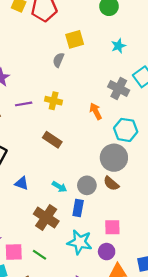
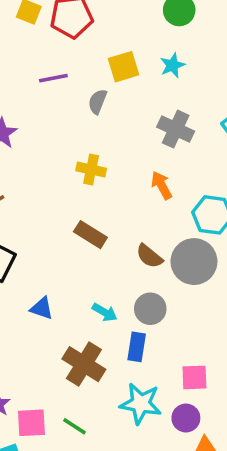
cyan star: (118, 46) -> (172, 65), moved
gray cross: (119, 88) -> (176, 129), moved
purple line: (24, 104) -> (53, 78), moved
brown semicircle: (111, 183) -> (149, 256), moved

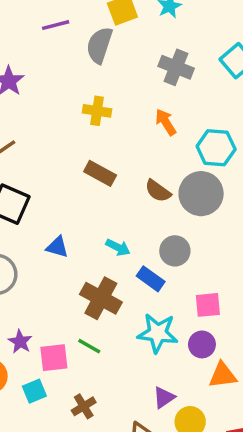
gray semicircle: (98, 102) -> (99, 45), size x1.5
gray circle: (150, 309) -> (175, 251), moved
blue rectangle: (137, 347) -> (151, 279), turned -60
green line: (75, 426) -> (89, 346), moved

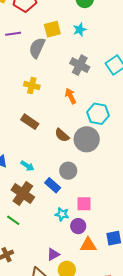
cyan arrow: (118, 247) -> (27, 166), moved
cyan star: (158, 333) -> (62, 214), moved, size x0.6

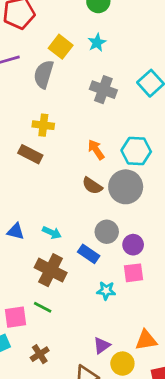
yellow square: (52, 29) -> (61, 47), turned -30
orange arrow: (71, 96) -> (96, 150), moved
brown rectangle: (30, 122) -> (30, 154), moved
purple circle: (78, 226) -> (133, 245), moved
orange triangle: (88, 245) -> (146, 340), moved

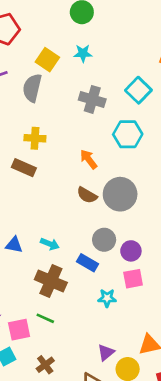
cyan star: (97, 43) -> (83, 53), turned 30
cyan hexagon: (136, 151) -> (128, 134), moved

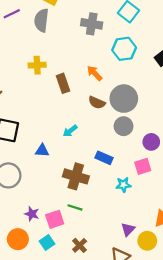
yellow cross: (35, 138) -> (37, 65), moved
brown rectangle: (24, 168) -> (63, 83), moved, turned 54
gray circle: (104, 240) -> (124, 126), moved
cyan arrow: (50, 244) -> (70, 131), moved, turned 128
purple circle: (131, 251) -> (151, 142), moved

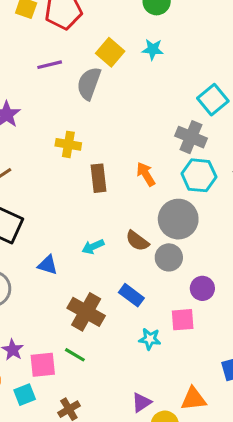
gray cross: (92, 24) -> (191, 137), moved
cyan hexagon: (124, 49) -> (199, 175), moved
brown semicircle: (97, 103) -> (137, 241), moved

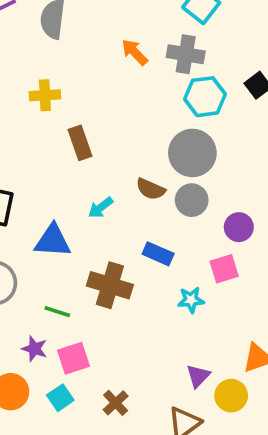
orange arrow: (146, 174) -> (135, 52), moved
brown rectangle: (98, 178) -> (80, 143), moved
blue triangle: (48, 265) -> (53, 241), size x1.5
green line: (75, 355) -> (57, 312), moved

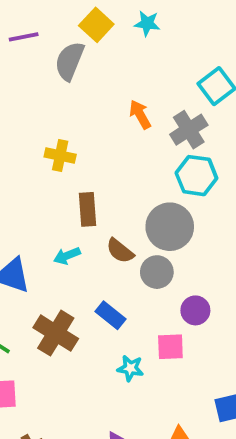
gray cross: (186, 54) -> (189, 130), turned 33
yellow cross: (45, 95) -> (60, 156), moved
brown rectangle: (80, 143) -> (87, 209), moved

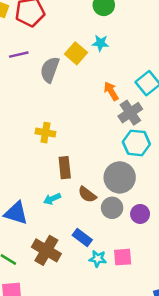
yellow square: (96, 25) -> (76, 53), moved
orange arrow: (140, 114) -> (111, 91), moved
purple circle: (195, 310) -> (140, 214), moved
cyan star: (130, 368) -> (98, 259), moved

